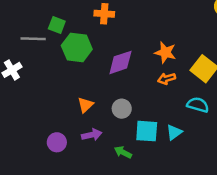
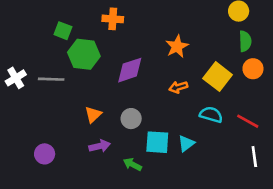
gray line: (33, 39) -> (51, 79), moved
orange star: (165, 52) -> (177, 46), moved, turned 30
purple circle: (57, 142) -> (45, 154), moved

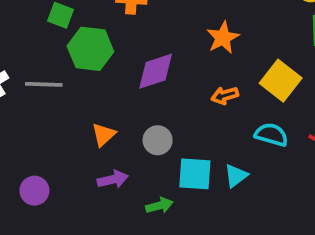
green arrow: (132, 164) -> (159, 206), turned 138

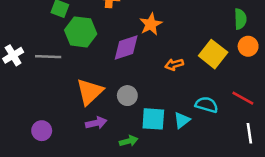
orange star: (223, 38) -> (151, 24), moved
orange triangle: (103, 135) -> (90, 92), size x1.6
cyan semicircle: (271, 135) -> (207, 105), moved

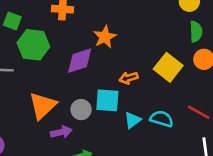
cyan square: (153, 119) -> (107, 100), moved
cyan triangle: (182, 120) -> (133, 120), moved
purple arrow: (96, 123) -> (61, 132), moved

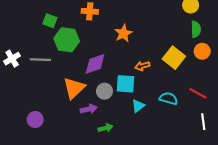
purple diamond: (80, 61) -> (95, 64), moved
cyan triangle: (133, 120) -> (138, 106), moved

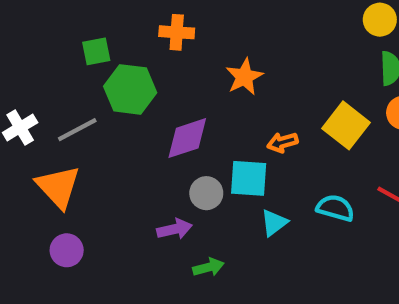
green square: (50, 21) -> (96, 51), turned -32
gray line: (40, 60) -> (77, 130), turned -30
orange triangle: (74, 88) -> (58, 187), moved, turned -30

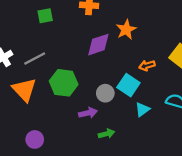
green hexagon: (130, 89) -> (64, 83), moved
purple diamond: (187, 138) -> (98, 45), moved
cyan square: (249, 178) -> (128, 85), turned 30
purple circle: (67, 250) -> (35, 139), moved

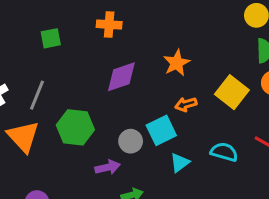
orange star: (126, 30) -> (177, 63), moved
gray line: (35, 58) -> (37, 95), turned -40
cyan square: (128, 85) -> (161, 130), turned 30

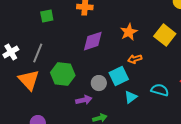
yellow square: (232, 92) -> (165, 35), moved

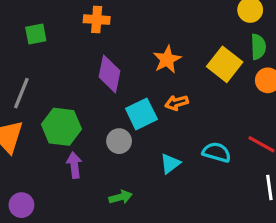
purple diamond: (93, 41) -> (109, 74), turned -60
cyan square: (119, 76) -> (141, 114), moved
purple arrow: (84, 100) -> (74, 165), moved, turned -84

